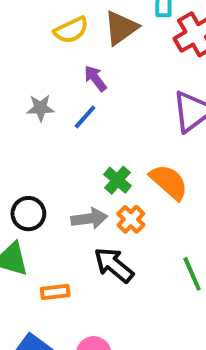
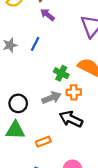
purple arrow: (95, 78) -> (47, 15), moved
orange cross: (131, 219) -> (74, 92), turned -32

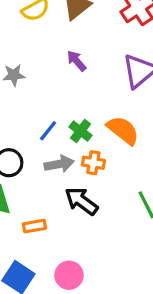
purple arrow: (47, 15) -> (76, 61), moved
blue line: (35, 44) -> (48, 131), moved

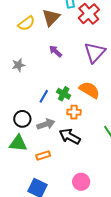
gray arrow: (59, 164) -> (46, 124), moved
pink circle: (69, 275) -> (81, 182), moved

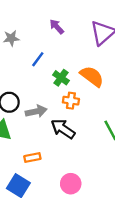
blue line: (44, 96) -> (38, 59), moved
orange rectangle: (43, 155) -> (32, 158), moved

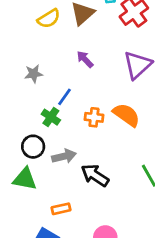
green cross: (61, 78) -> (51, 117), moved
orange cross: (71, 101) -> (94, 117), moved

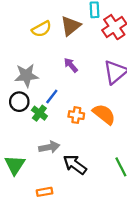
gray star: (34, 74) -> (26, 75), size x1.5
black circle: (33, 147) -> (19, 102), moved
green triangle: (25, 179) -> (15, 165), turned 50

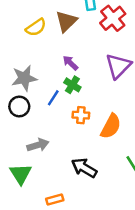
green cross: (39, 113) -> (72, 85), moved
orange semicircle: (104, 114) -> (111, 126), moved, turned 85
gray arrow: (49, 147) -> (38, 145), moved

